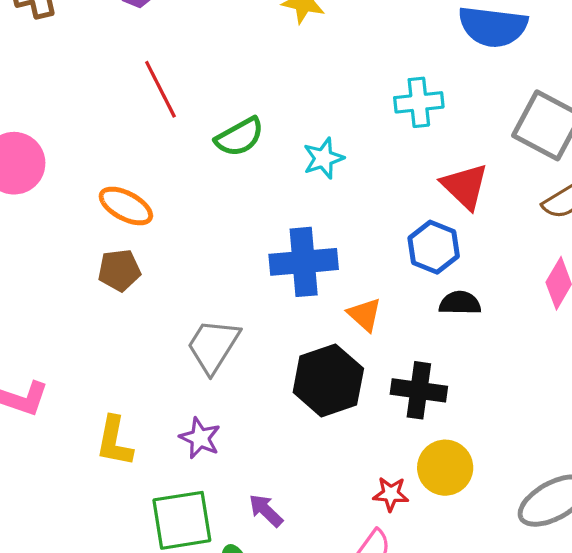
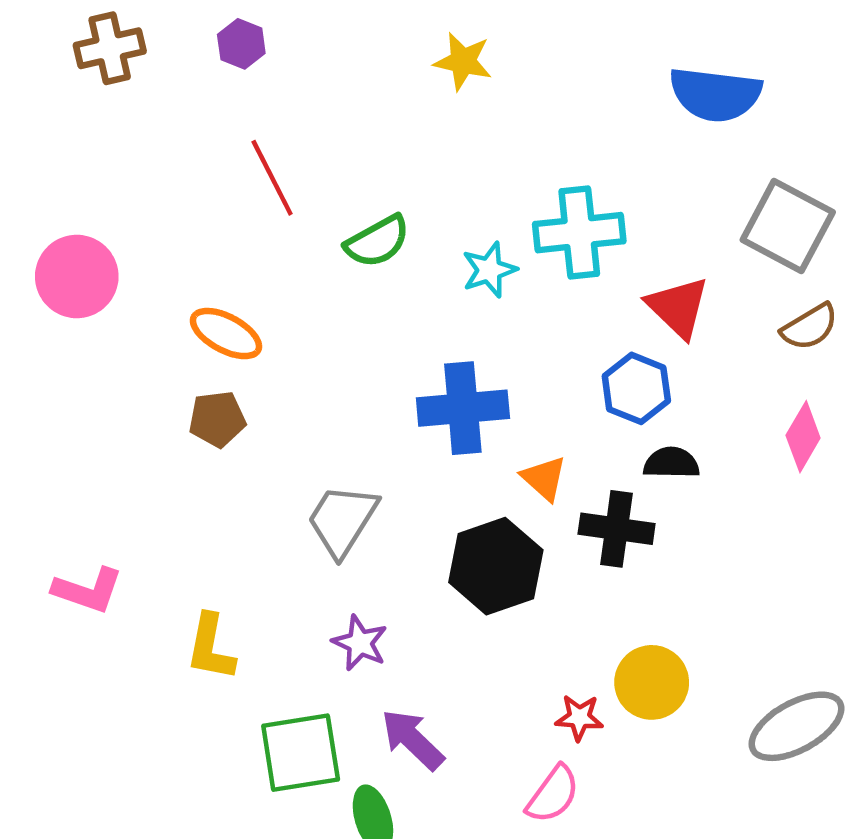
cyan cross: (419, 102) -> (579, 233), moved, size x1.4
black cross: (419, 390) -> (617, 529), moved
purple star: (200, 438) -> (360, 643), moved
purple arrow: (266, 510) -> (412, 739), size x1.4

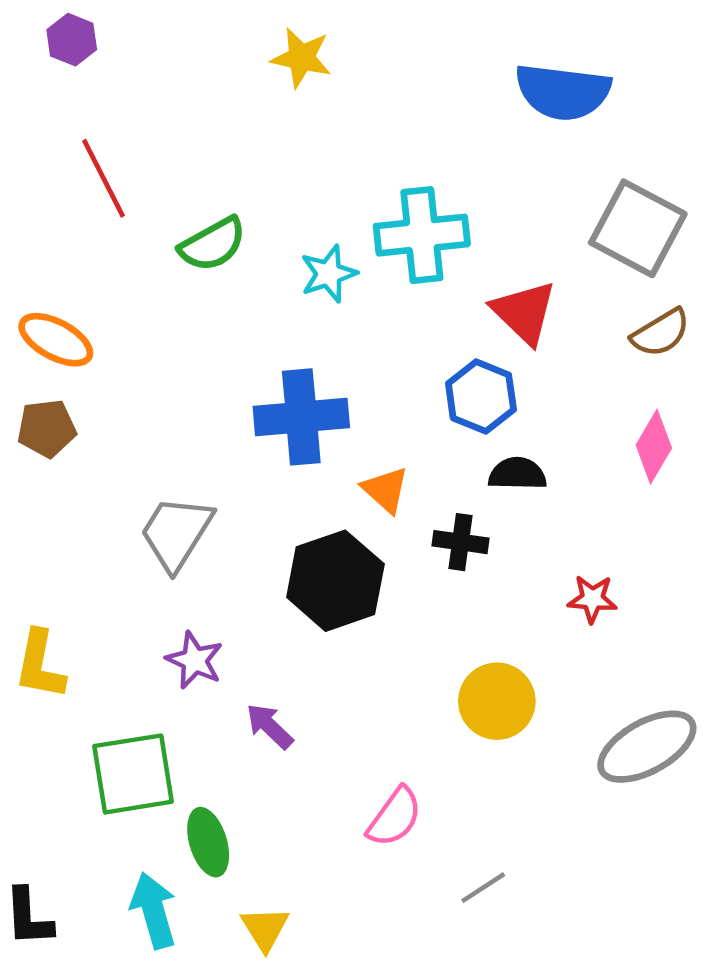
black cross: (617, 529) -> (460, 542), size x0.7
red star: (579, 718) -> (592, 599), moved
purple arrow: (412, 739) -> (270, 726), moved, size x0.7

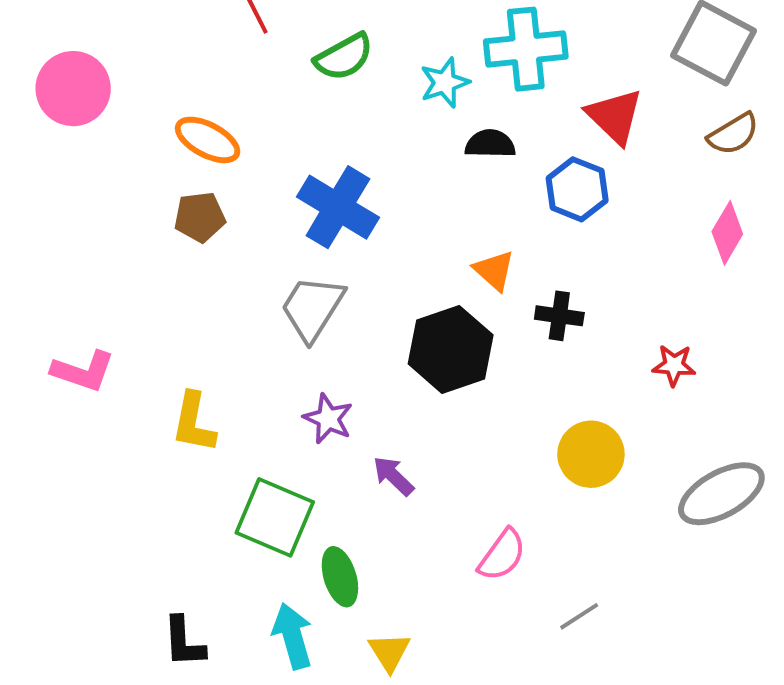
blue cross: (301, 417) -> (338, 207), moved, turned 36
black semicircle: (517, 474) -> (490, 144), moved
green square: (133, 774) -> (275, 517), turned 32

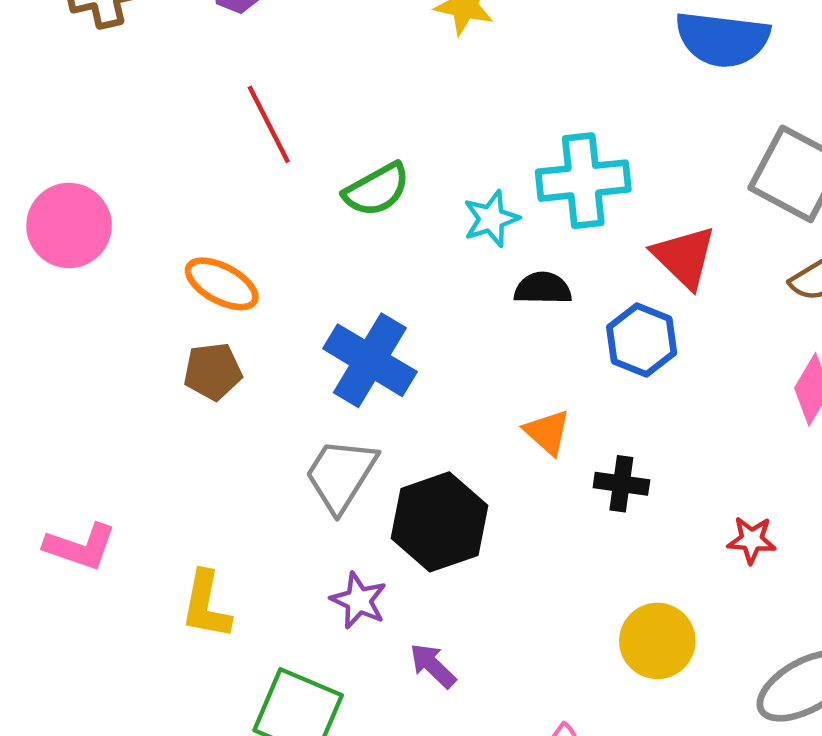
black hexagon: (451, 349) -> (440, 522), moved

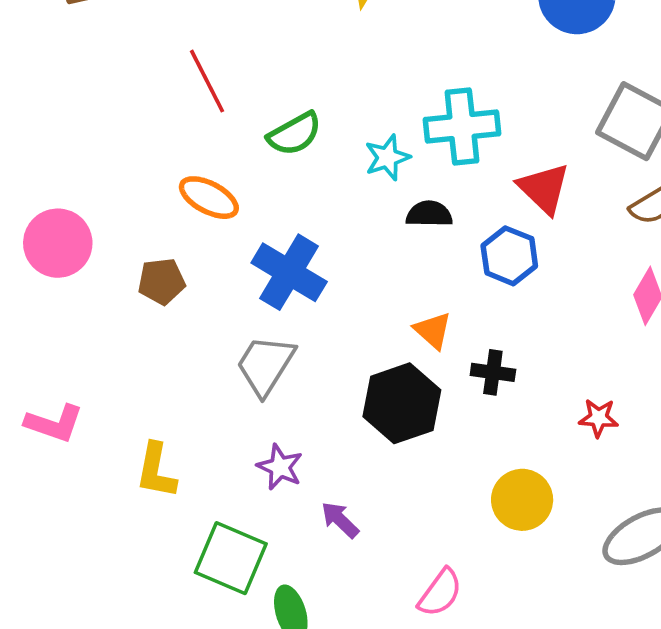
pink circle: (69, 226) -> (58, 243), moved
orange ellipse: (222, 284) -> (209, 198), moved
black hexagon: (440, 522) -> (402, 403), moved

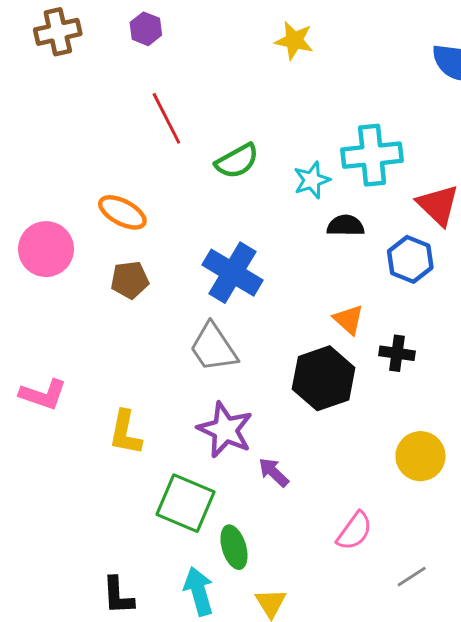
orange ellipse: (209, 198) -> (122, 212), moved
gray trapezoid: (265, 365) -> (213, 347), turned -66
purple star: (280, 467) -> (225, 430), size x1.5

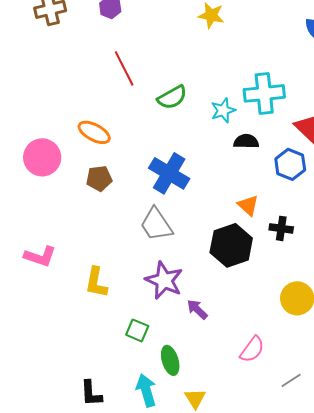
green square: (186, 503) -> (137, 330), size x0.6

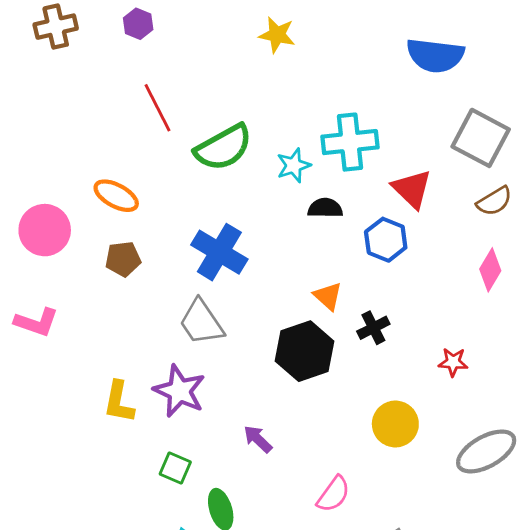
green semicircle: (172, 97) -> (223, 148), size x1.4
black cross: (281, 228) -> (373, 328), turned -35
pink L-shape: (40, 256) -> (36, 322), moved
purple star: (164, 280) -> (179, 391), moved

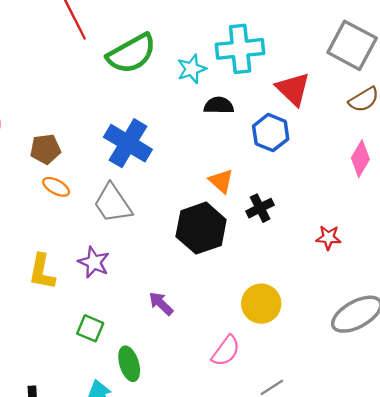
orange ellipse: (116, 196) -> (56, 187), moved, size x0.7
purple star: (179, 391) -> (94, 262), size x0.7
yellow circle: (395, 424) -> (261, 304), moved

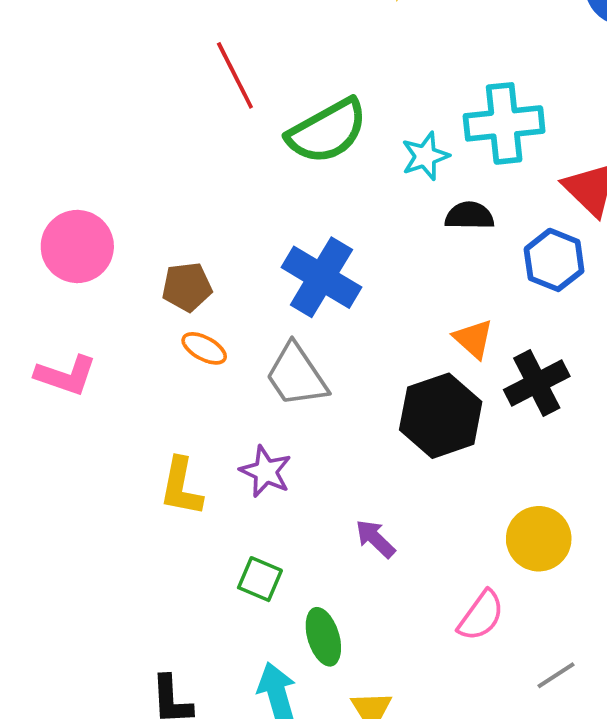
black cross: (260, 208) -> (537, 383), size x1.4

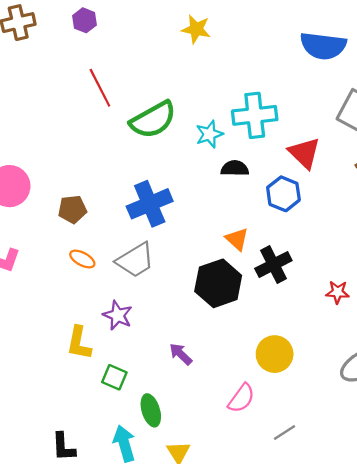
blue cross: (321, 277) -> (150, 204), turned 36
orange ellipse: (204, 348) -> (82, 259), moved
gray trapezoid: (296, 375) -> (135, 260), turned -87
yellow L-shape: (181, 487) -> (79, 343), moved

